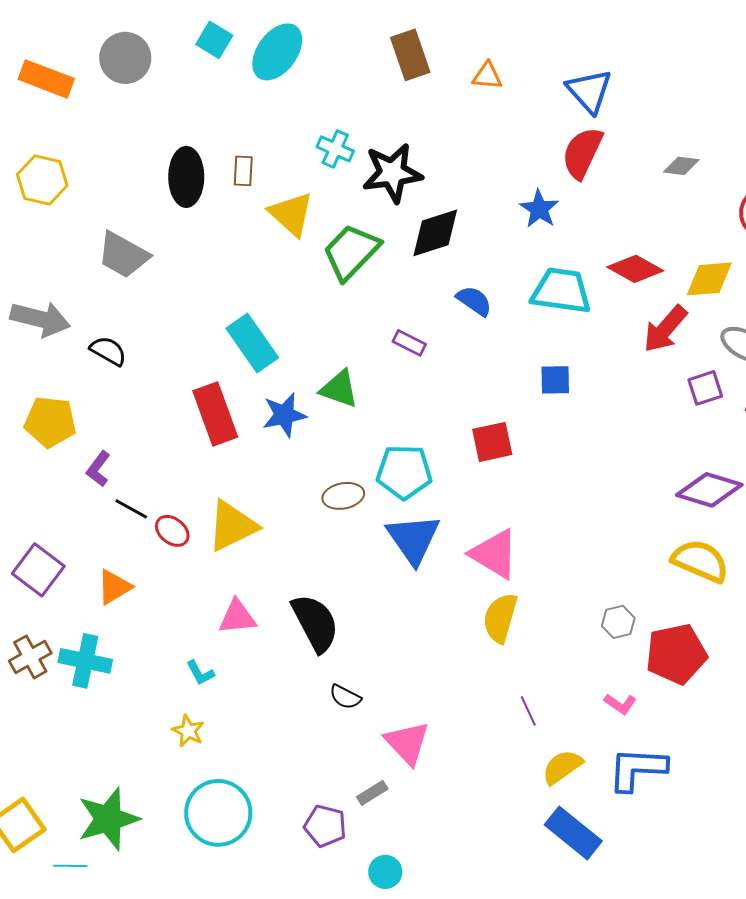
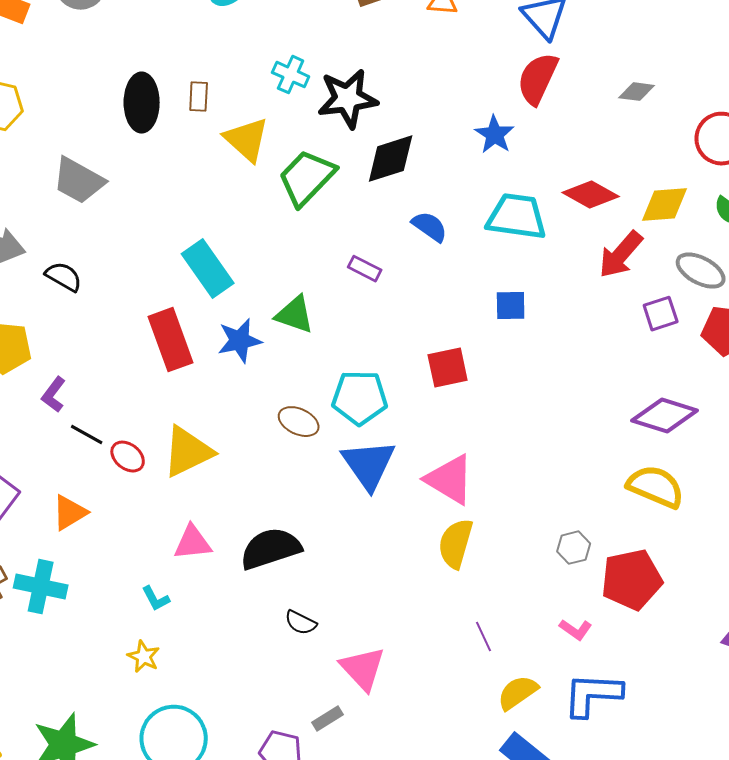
brown ellipse: (343, 496) -> (299, 422), turned 36
black semicircle: (315, 623) -> (271, 549), turned -80

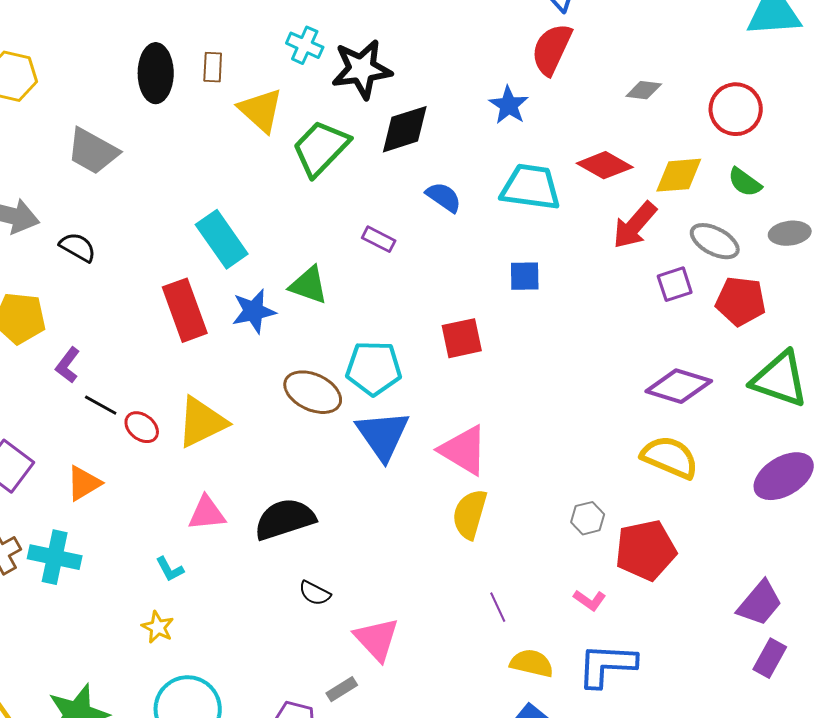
gray diamond: (637, 92) -> (644, 90), moved
brown ellipse: (299, 422) -> (313, 392), size x1.4
yellow semicircle: (518, 693) -> (532, 663), turned 48

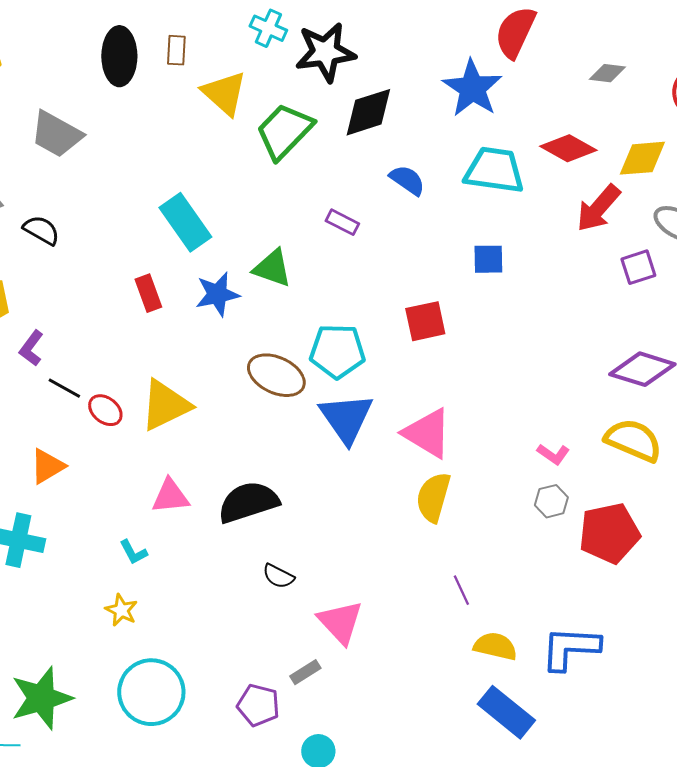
blue star: (509, 105) -> (472, 88), size x1.5
red rectangle: (185, 310) -> (148, 293), size x0.6
pink L-shape: (590, 600) -> (553, 454), moved

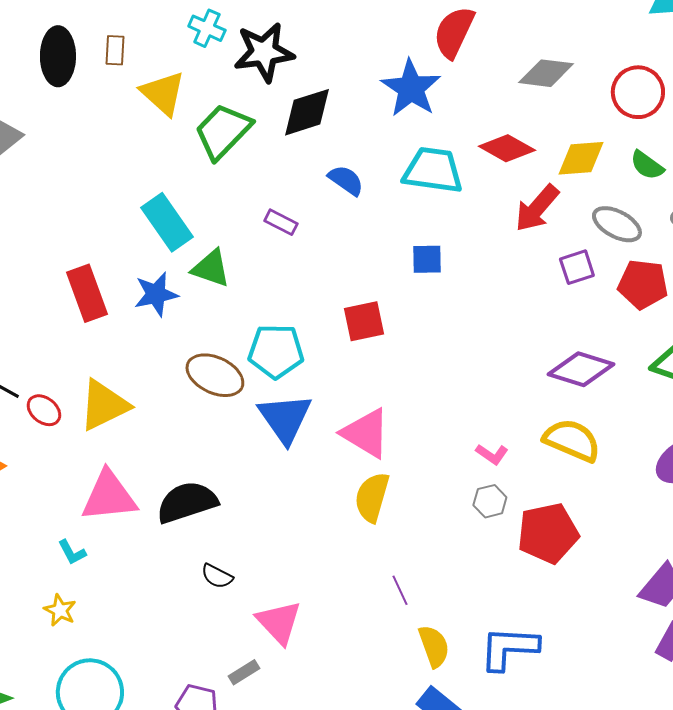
gray diamond: (607, 73) -> (546, 73), size x1.5
cyan rectangle: (185, 222) -> (167, 222), moved
red rectangle: (148, 293) -> (87, 293), size x1.5
pink triangle: (170, 496) -> (109, 496), size x1.5
yellow semicircle: (495, 646) -> (434, 646), turned 57

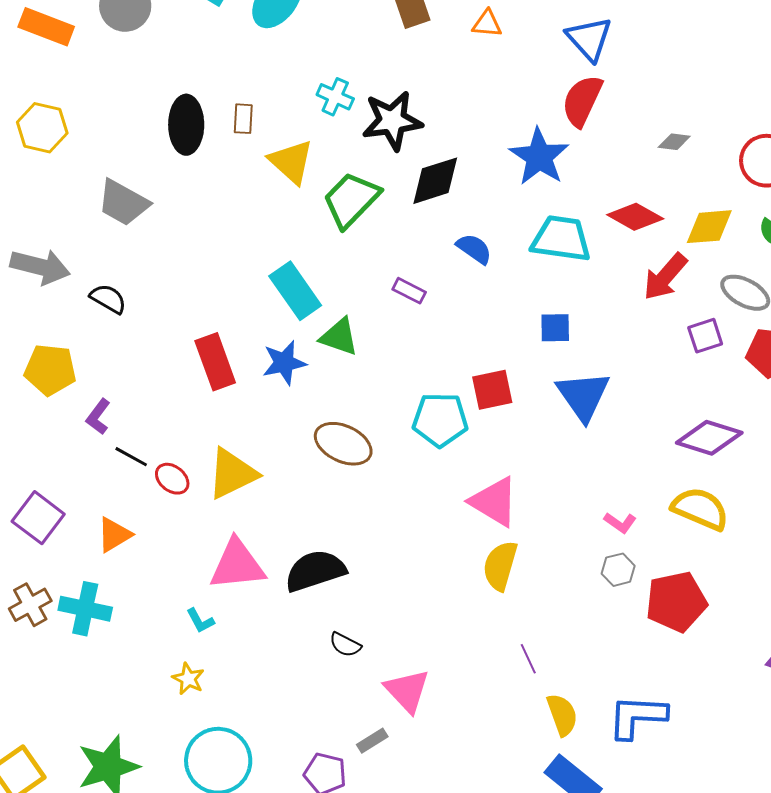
gray diamond: (546, 73) -> (674, 142), size x0.6
cyan pentagon: (276, 351) -> (440, 420), moved
blue triangle: (285, 418) -> (583, 396), moved

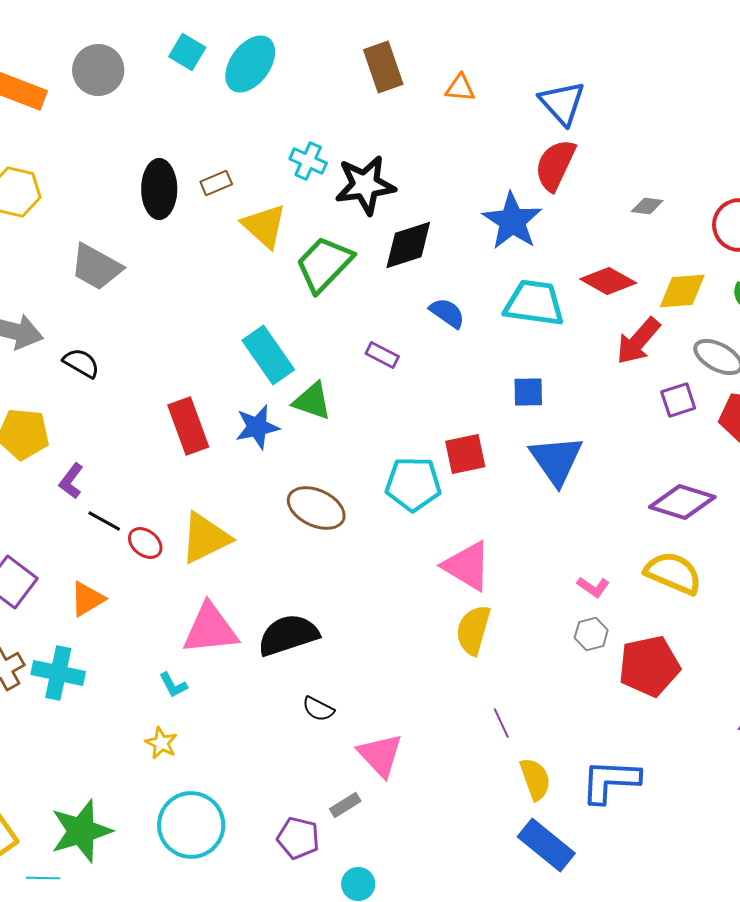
brown rectangle: (243, 119) -> (216, 183), turned 64

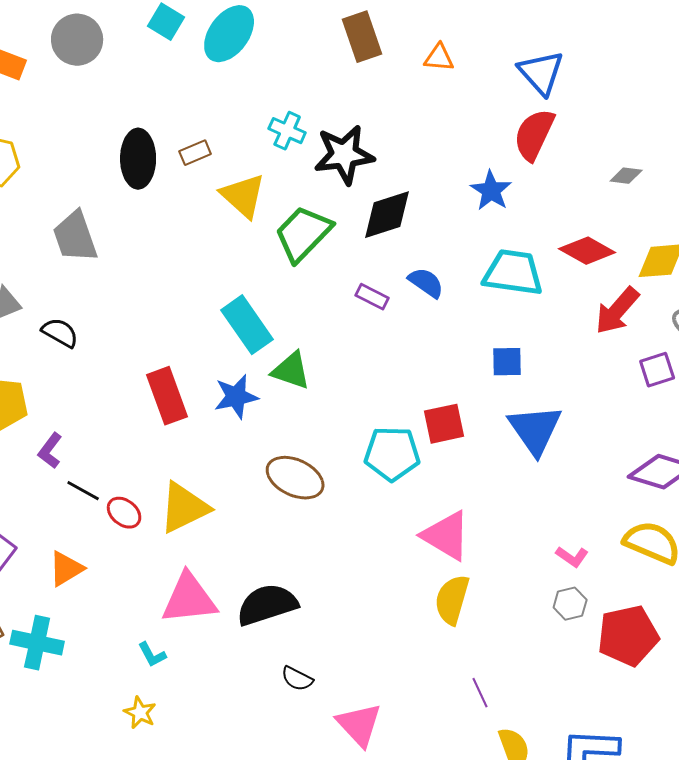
blue star: (512, 221) -> (491, 191), size x0.7
gray trapezoid: (96, 267) -> (75, 237), turned 42
purple rectangle: (382, 355) -> (372, 297), moved

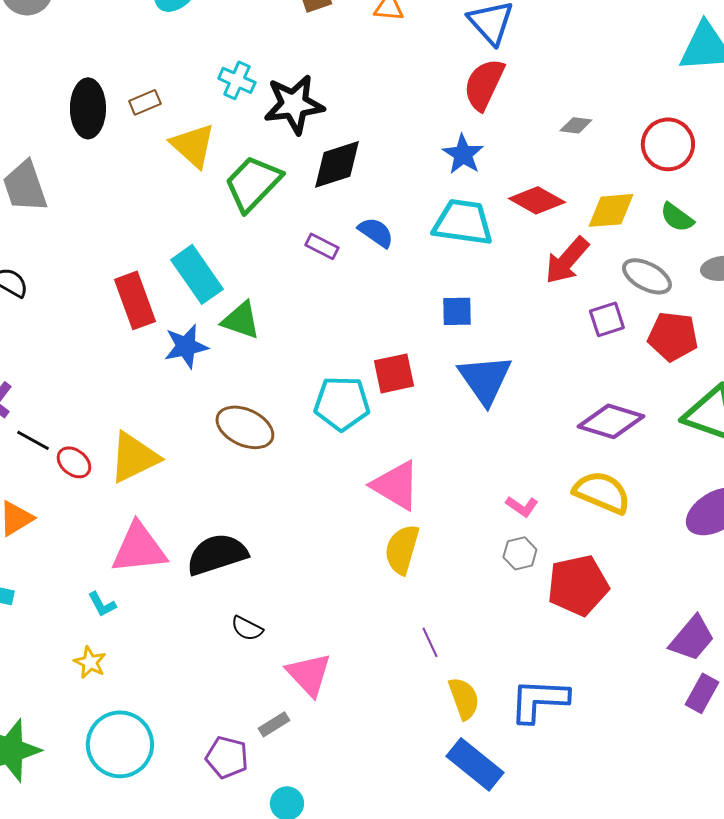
blue star: (491, 191) -> (463, 154), moved
red rectangle: (167, 396) -> (135, 300), moved

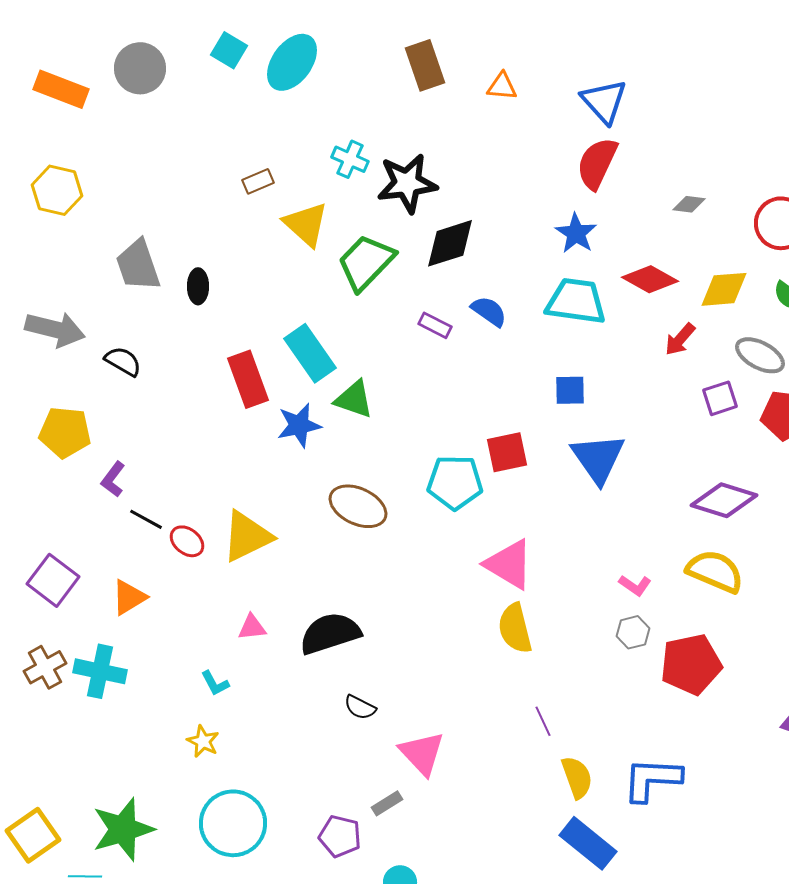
black ellipse: (88, 108) -> (198, 286), moved, size x0.6
red arrow: (567, 260) -> (680, 339), size x0.7
pink triangle: (139, 548) -> (252, 627), size x0.5
yellow semicircle: (402, 549) -> (515, 628), turned -30

